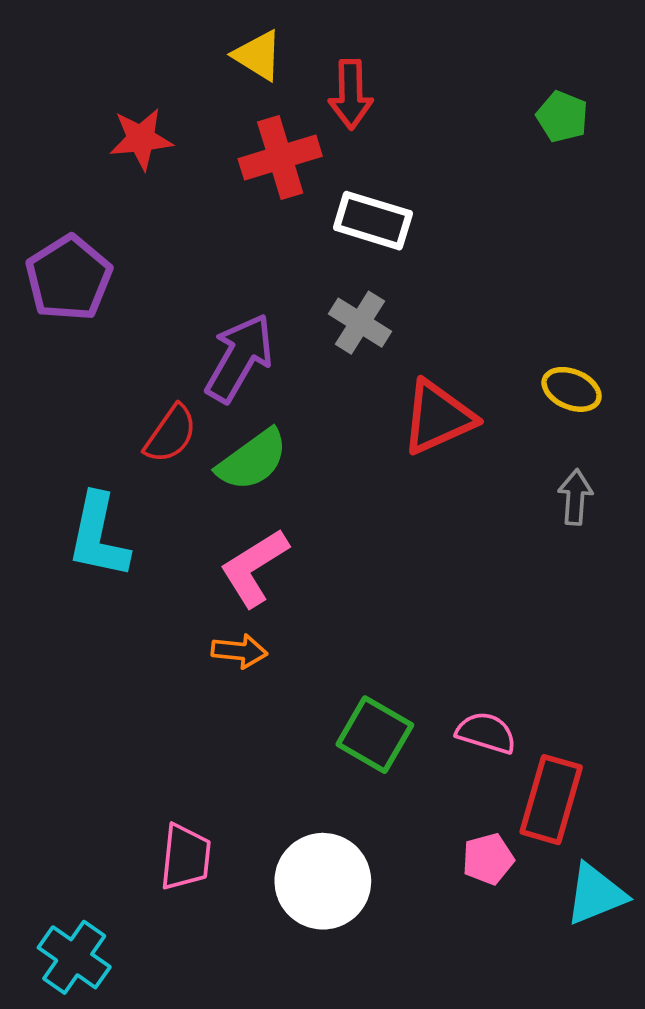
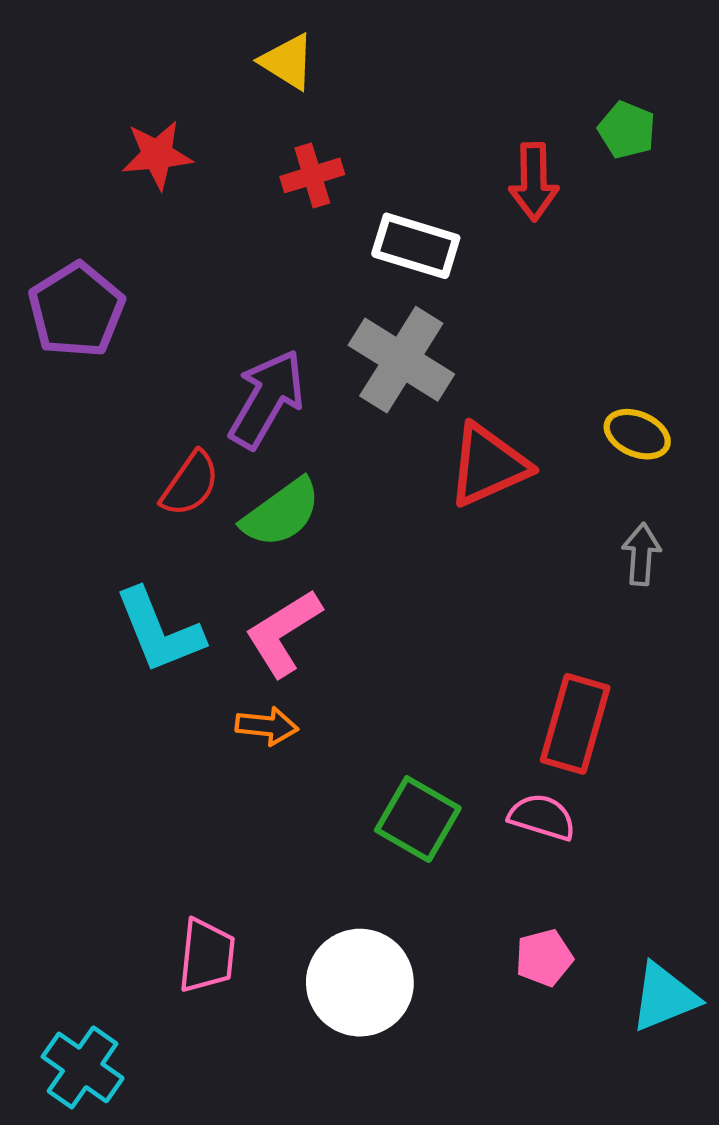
red arrow: (351, 94) -> (534, 182), moved
red cross: (280, 157) -> (312, 175), size x0.7
gray cross: (360, 323) -> (401, 360), size x1.5
cyan L-shape: (98, 536) -> (159, 631), moved, turned -34
red rectangle: (551, 800) -> (575, 724), moved

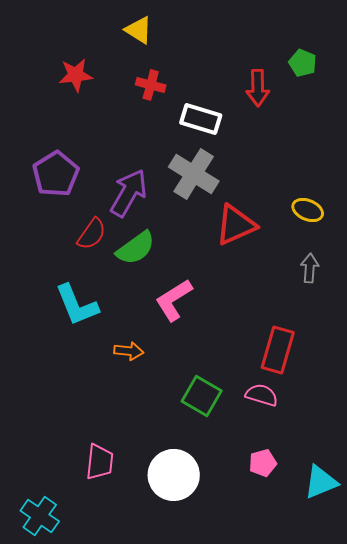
red cross: (312, 175) -> (151, 85), turned 32
purple pentagon: (76, 310) -> (56, 174), moved
pink L-shape: (283, 633) -> (174, 300), moved

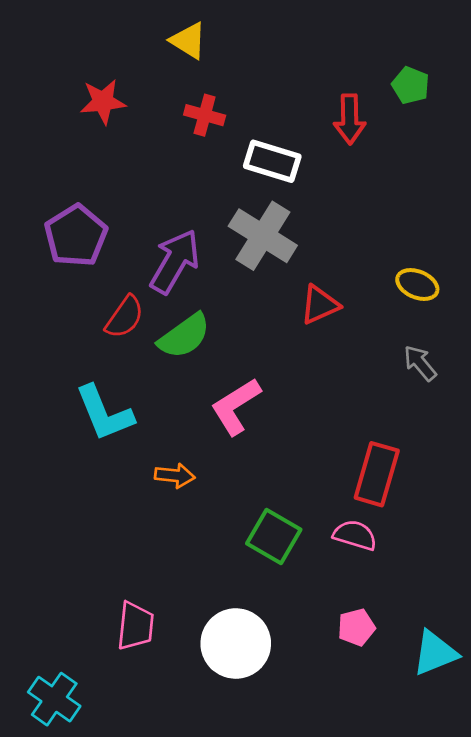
red triangle: (236, 225) -> (320, 305), size x0.7
gray arrow: (310, 268) -> (420, 363), turned -44

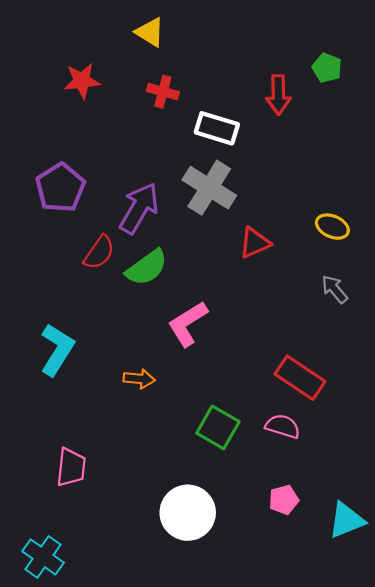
cyan L-shape: (104, 413) -> (57, 350), moved, turned -126
red rectangle: (377, 474) -> (300, 378), turned -72
pink trapezoid: (135, 626) -> (71, 467), moved

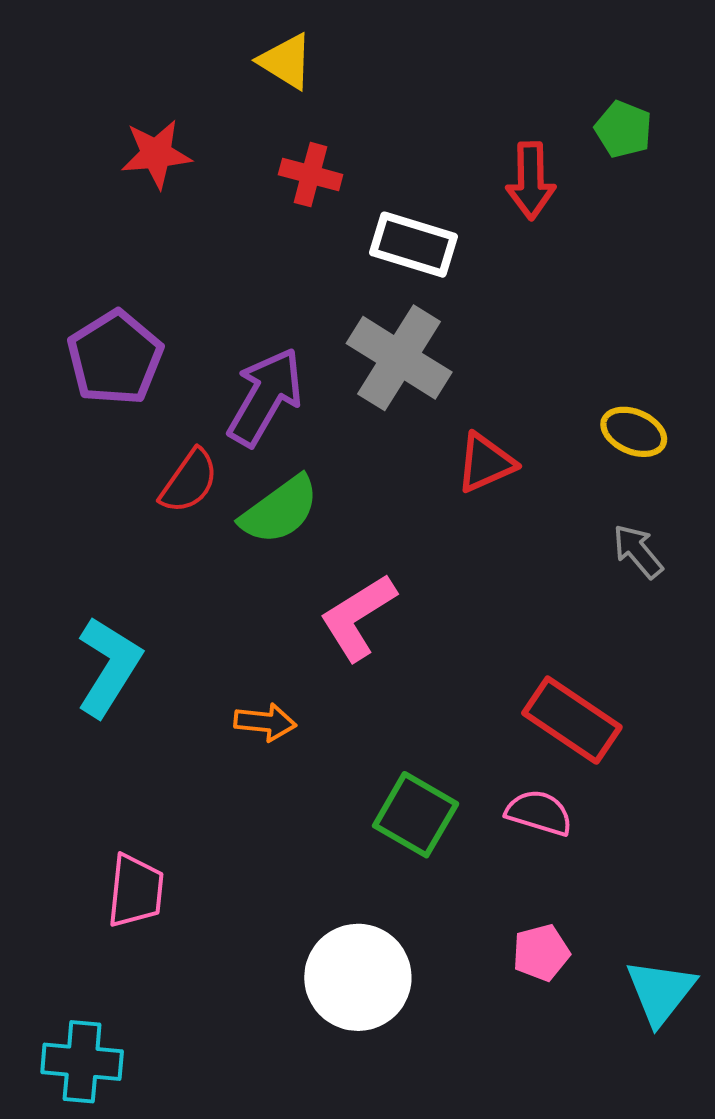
cyan triangle: (346, 520) -> (660, 992), turned -30
cyan cross: (43, 557) -> (82, 1062), turned -30

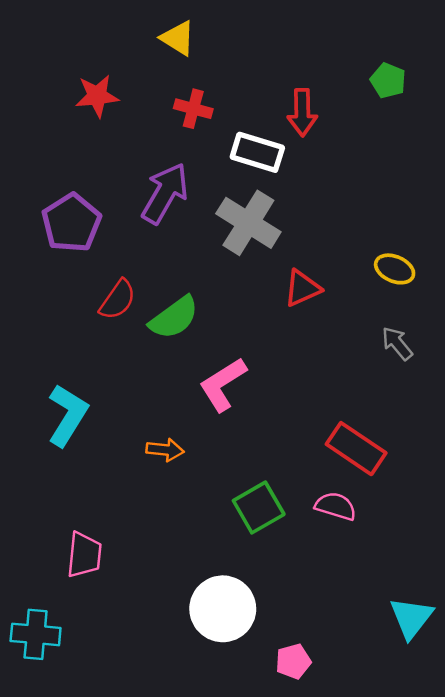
red arrow: (531, 181) -> (302, 113), moved
purple arrow: (265, 397) -> (165, 193), moved
green square: (416, 815) -> (259, 508), turned 30
pink pentagon: (541, 953) -> (293, 661), moved
cyan cross: (82, 1062) -> (36, 634), moved

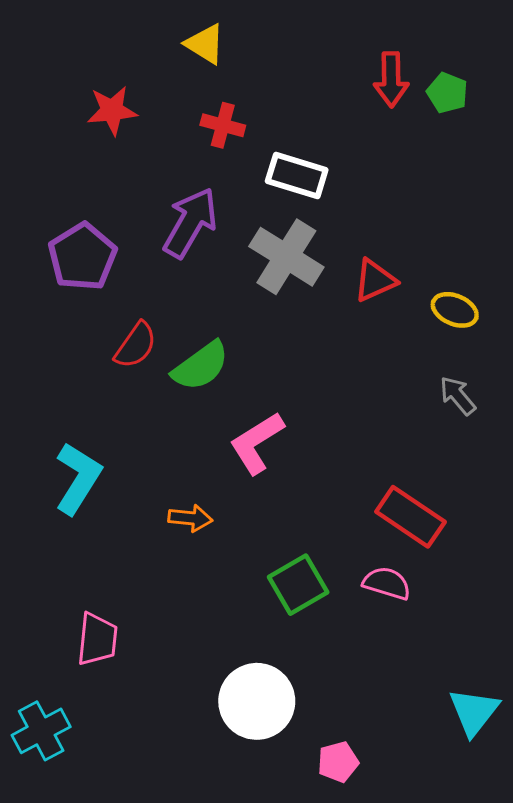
red arrow: (302, 113) -> (391, 79), moved
red triangle: (302, 288) -> (375, 280), moved
cyan cross: (36, 634) -> (41, 731), turned -33

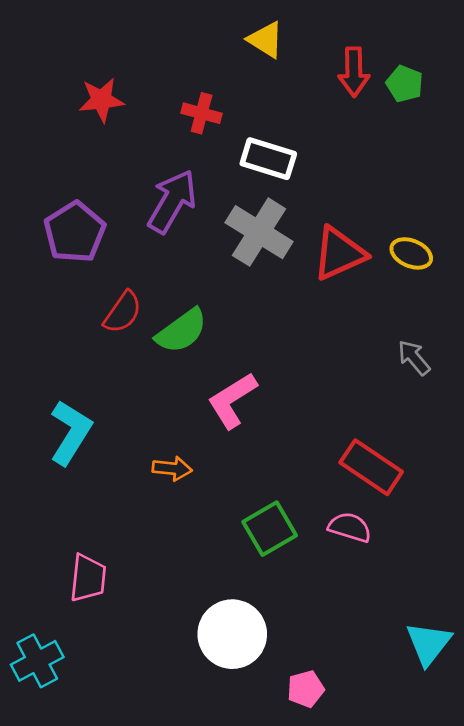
yellow triangle: (205, 44) -> (266, 40), moved
red triangle: (375, 280) -> (339, 253), size x1.4
yellow ellipse: (455, 310) -> (411, 253), moved

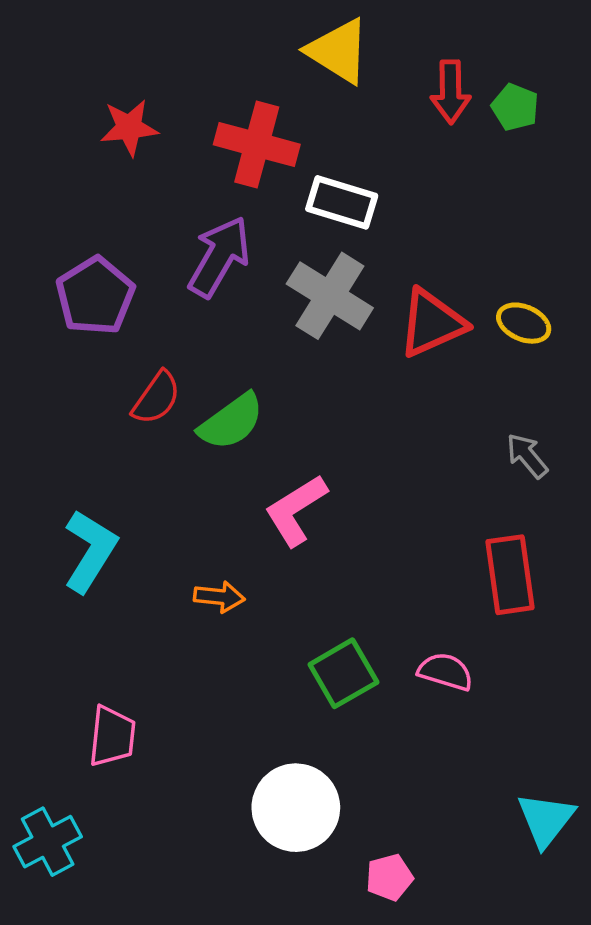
yellow triangle: (266, 40) -> (338, 51), size x1.4
red cross: (202, 113) -> (257, 145), size x1.6
red rectangle: (371, 467) -> (510, 575), moved, turned 48

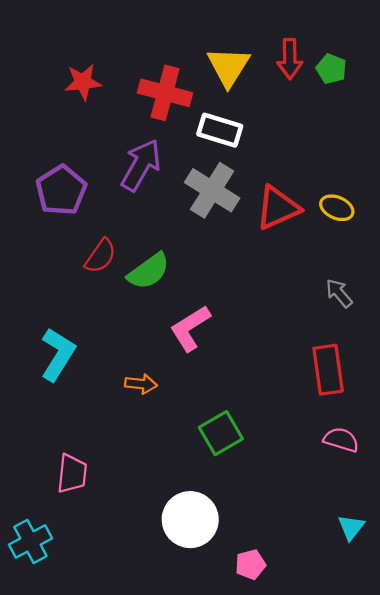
yellow triangle: (338, 51) -> (229, 67), moved, turned 30
pink semicircle: (445, 672) -> (341, 440), moved
cyan triangle: (546, 820) -> (351, 527), size x0.7

